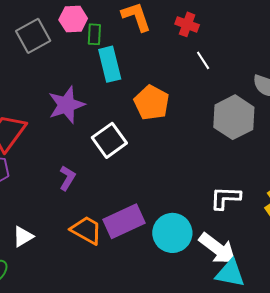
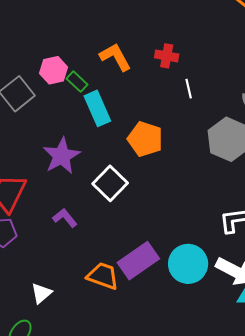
green rectangle: (94, 34) -> (77, 82), turned -40
white line: (203, 60) -> (189, 89), turned 30
purple L-shape: (67, 178) -> (65, 218), moved, turned -60

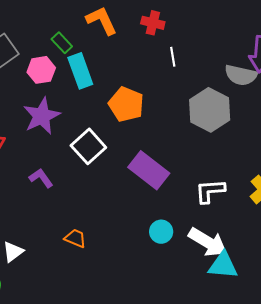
pink hexagon: (54, 70) -> (41, 70), moved
purple rectangle: (138, 261) -> (149, 170), moved, turned 69
cyan circle: (188, 264) -> (161, 232), size x0.6
orange trapezoid: (103, 276) -> (75, 238), size x0.7

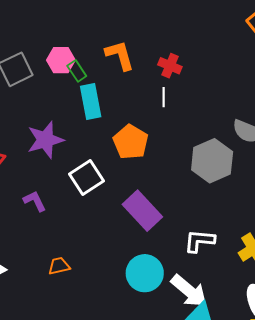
white line: (173, 57) -> (164, 97), moved
pink hexagon: (41, 70) -> (61, 60), moved
cyan circle: (161, 232) -> (145, 273), size x1.6
orange trapezoid: (75, 238) -> (59, 266), turned -45

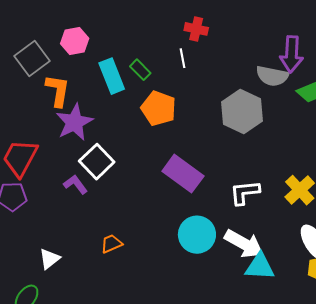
orange L-shape: (120, 55) -> (58, 91), moved, turned 36
red cross: (170, 66) -> (196, 29), moved
green rectangle: (77, 71) -> (140, 70), moved
white square: (87, 177) -> (97, 162), moved

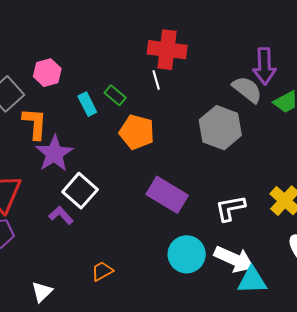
red cross: (196, 29) -> (167, 50), size x1.6
cyan rectangle: (112, 76) -> (87, 104), size x0.7
gray semicircle: (272, 76) -> (247, 89), turned -148

